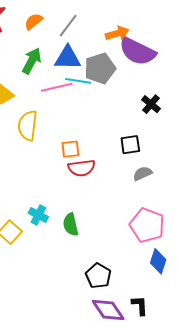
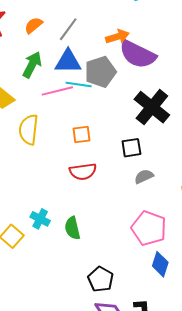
black cross: (151, 104) -> (152, 107), size x1.8
orange square: (70, 149) -> (82, 134), moved

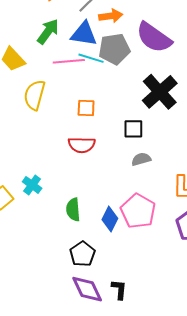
orange arrow: (117, 37) -> (111, 16), moved
green semicircle: (72, 228) -> (73, 210), moved
blue diamond: (160, 264) -> (110, 219), moved

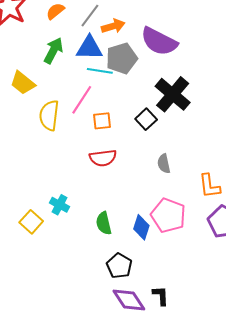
pink line: (69, 61) -> (82, 100), moved, turned -44
black square: (133, 129) -> (146, 119), moved, turned -35
gray semicircle: (141, 159) -> (164, 164), turned -78

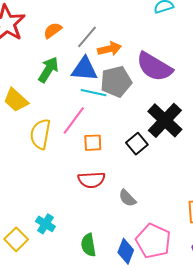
gray semicircle: (164, 164) -> (127, 198), moved, turned -36

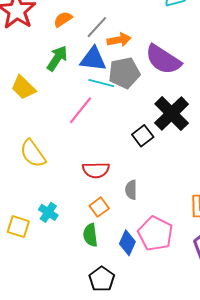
yellow semicircle: (40, 134) -> (33, 153), moved, turned -48
orange square: (93, 143) -> (99, 207), moved, turned -36
gray semicircle: (127, 198) -> (131, 190), turned 42
yellow square: (16, 239) -> (18, 227), turned -30

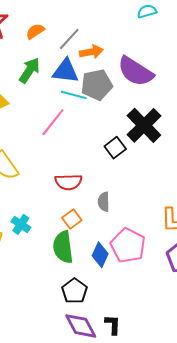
green semicircle: (90, 235) -> (63, 247), size x1.4

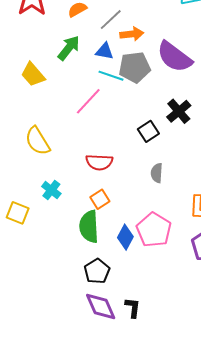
blue triangle: (66, 71) -> (105, 51), size x0.7
black cross: (144, 125) -> (179, 111), size x0.7
gray semicircle: (104, 202) -> (157, 173), moved
cyan cross: (21, 224) -> (51, 190), moved

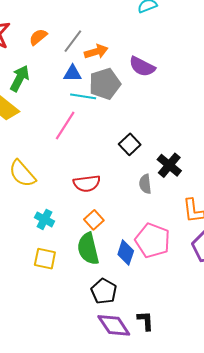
green arrow: (69, 48) -> (20, 78), moved
purple semicircle: (174, 57) -> (142, 67), size x0.7
black cross: (179, 111) -> (169, 165), moved
yellow square: (18, 213) -> (45, 259), moved

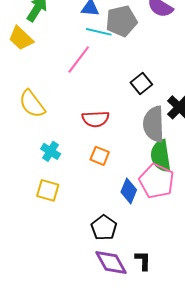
gray semicircle: (145, 184) -> (154, 124), size x1.8
orange square: (94, 220) -> (100, 156), turned -30
green semicircle: (88, 249) -> (161, 156), moved

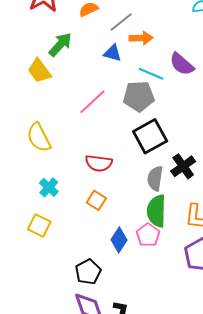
gray pentagon: (121, 21) -> (139, 96), moved
cyan line: (99, 32) -> (151, 74), moved
black square: (141, 83) -> (150, 136), size x1.6
gray semicircle: (154, 124) -> (155, 178), size x0.7
pink pentagon: (157, 181) -> (148, 235), size x0.7

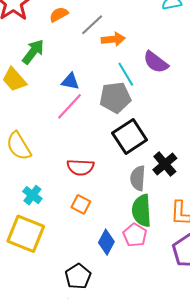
blue triangle: (113, 53) -> (70, 81), moved
cyan line: (151, 74) -> (126, 74), turned 40
yellow square: (39, 225) -> (26, 234), size x1.6

